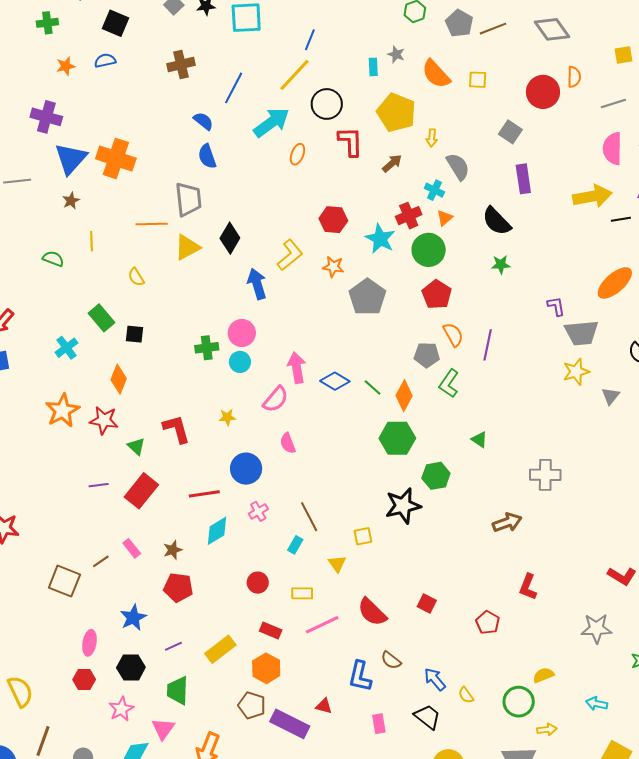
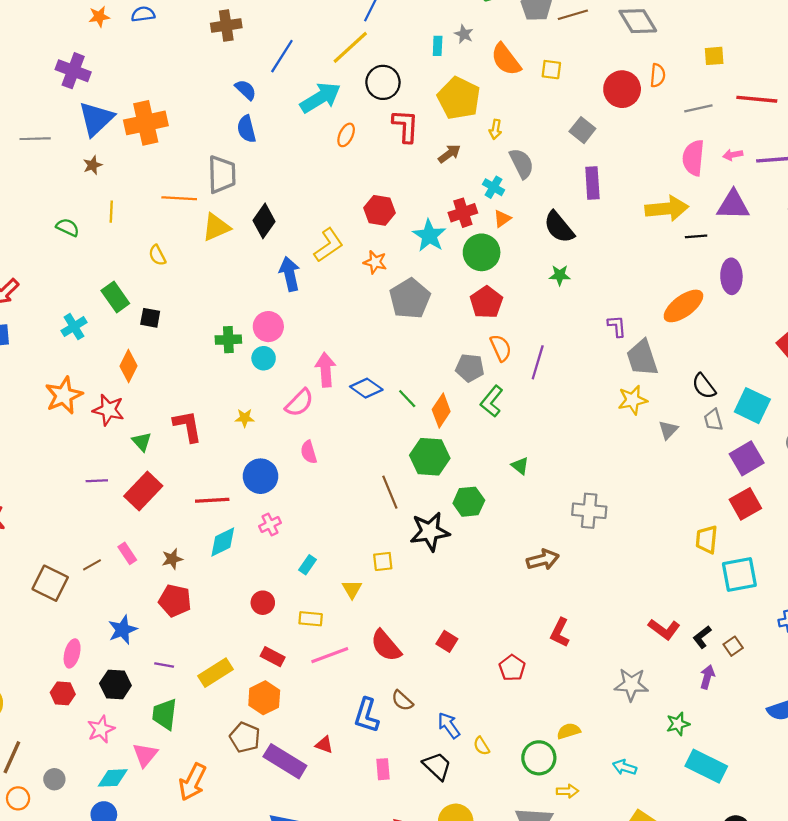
orange cross: (116, 158) -> (146, 123), turned -36
gray trapezoid: (582, 333) -> (642, 358), turned 72
brown line: (309, 517) -> (390, 492), moved
purple line: (173, 646) -> (164, 665), turned 30

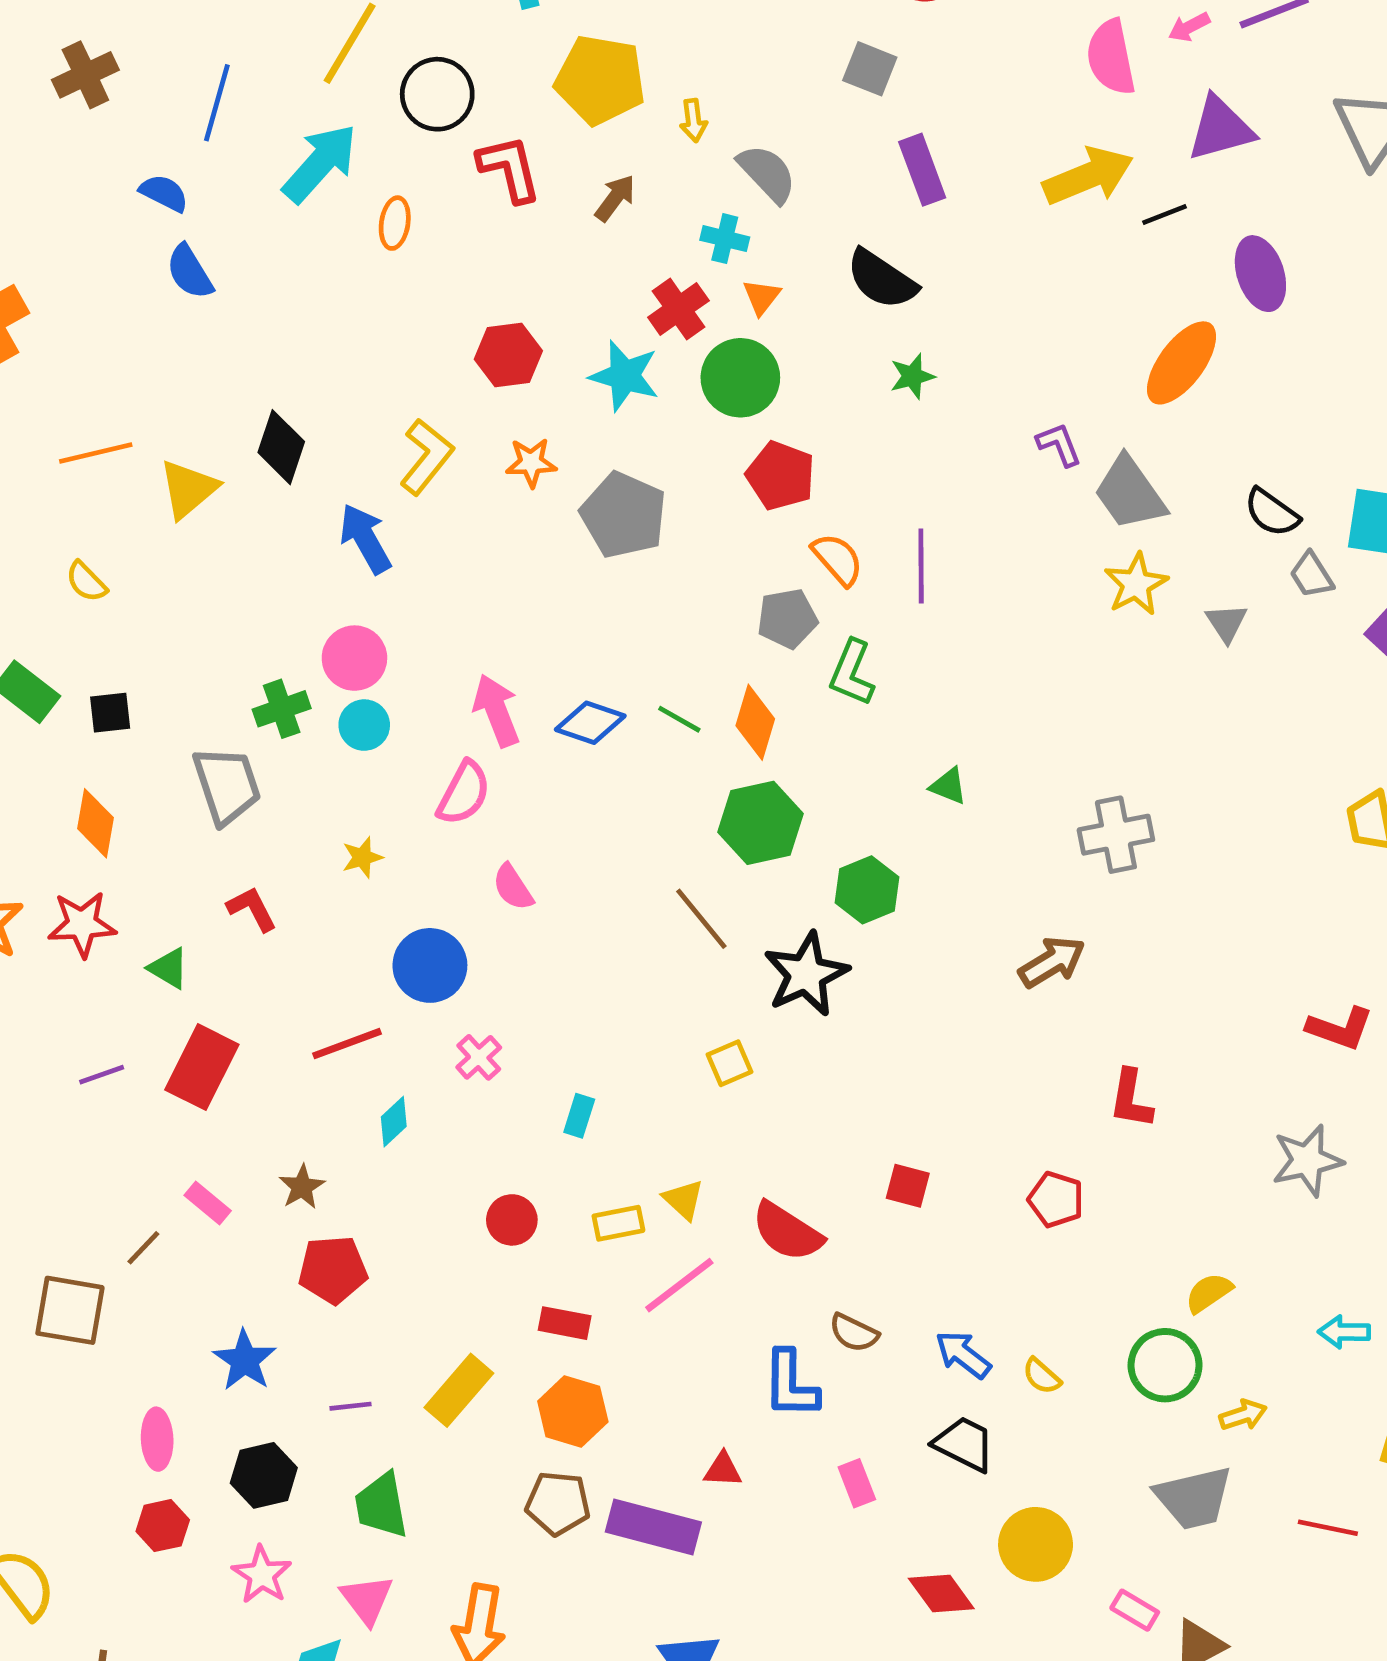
gray trapezoid: (222, 174) -> (227, 785), moved
red L-shape: (188, 426) -> (252, 909), size x0.7
cyan diamond: (223, 542) -> (394, 1122), size x0.7
yellow triangle: (352, 589) -> (683, 1200), moved

